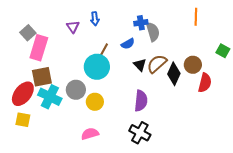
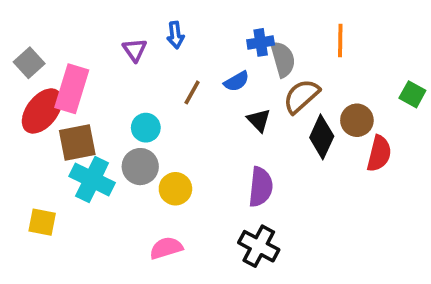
orange line: (196, 17) -> (340, 41), moved
gray square: (28, 33) -> (29, 63), moved
brown semicircle: (157, 64) -> (301, 96), moved
cyan circle: (97, 67) -> (146, 128), moved, size x0.6
red ellipse: (23, 94) -> (42, 111), moved

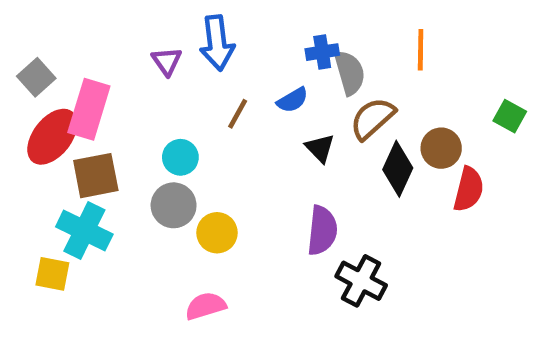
blue arrow: (175, 35) -> (217, 43), size x1.6
cyan cross: (92, 180) -> (84, 230), moved
black cross: (259, 246) -> (361, 281), moved

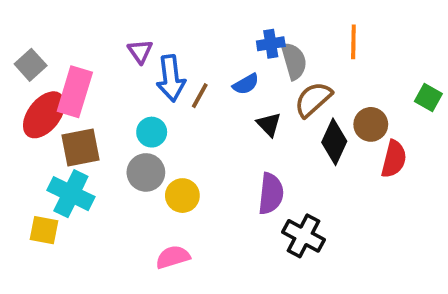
blue arrow: (217, 43) -> (171, 78), moved

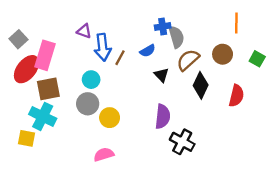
orange line: (353, 42) -> (236, 23), moved
purple triangle: (140, 51) -> (84, 31), turned -35
brown circle: (371, 124) -> (223, 54), moved

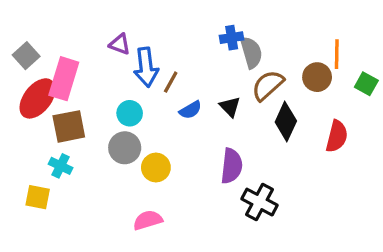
orange line: (236, 23) -> (337, 54), moved
blue semicircle: (148, 51) -> (190, 110), moved
cyan cross: (43, 116) -> (61, 166), size x0.6

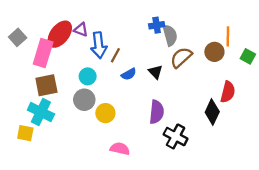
red ellipse: (38, 98) -> (60, 34), moved
black diamond: (286, 121) -> (212, 112), moved
cyan cross: (61, 166) -> (41, 112), size x1.6
pink semicircle: (148, 220) -> (120, 149), moved, turned 30

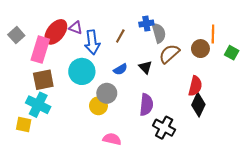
brown line: (115, 55) -> (120, 36), moved
cyan circle: (88, 76) -> (82, 71), size x1.6
red semicircle: (228, 92) -> (195, 86), moved
gray circle: (84, 100) -> (107, 93), moved

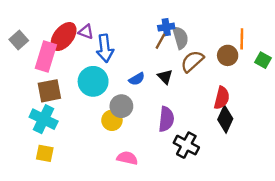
brown line: (120, 36) -> (160, 41), moved
yellow square: (24, 125) -> (45, 153), moved

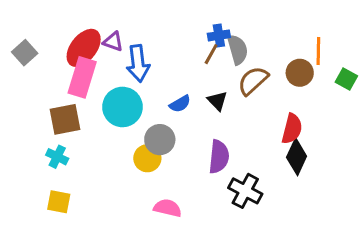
pink rectangle: (46, 57) -> (82, 77), moved
cyan cross: (44, 119) -> (57, 157), size x0.6

